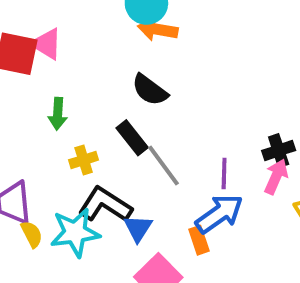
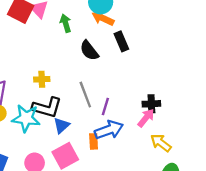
green arrow: (58, 114) -> (66, 23), moved, turned 144
black rectangle: (132, 138) -> (121, 41), moved
purple line: (224, 173) -> (105, 106), moved
black L-shape: (105, 205) -> (47, 107), turned 148

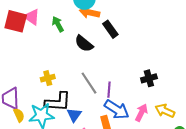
pink arrow: (146, 118) -> (141, 113), moved
blue arrow: (109, 130) -> (117, 109), turned 65

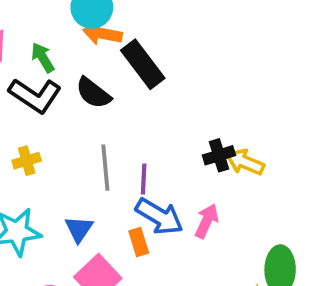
black rectangle: (110, 29) -> (143, 64), size x1.4
gray line: (89, 83) -> (105, 168), turned 30
black L-shape: (58, 102) -> (35, 95), moved, turned 32
yellow arrow: (165, 111) -> (245, 162), moved

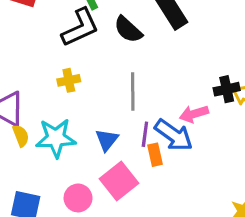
black L-shape: (35, 95) -> (80, 27), turned -63
purple line: (144, 179) -> (145, 134), moved
pink arrow: (207, 221) -> (194, 114), moved, turned -136

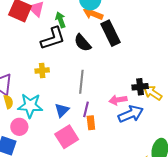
blue arrow: (174, 135) -> (131, 114), moved, turned -65
pink circle: (78, 198) -> (19, 127), moved

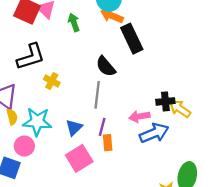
black L-shape: (53, 38) -> (31, 57), moved
black semicircle: (83, 43) -> (106, 66), moved
yellow cross: (42, 70) -> (52, 81), turned 32

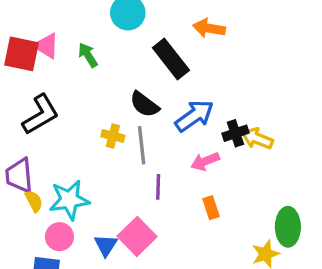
orange arrow: (112, 16) -> (209, 28), moved
yellow cross: (52, 81) -> (113, 136), moved
blue triangle: (74, 128) -> (106, 245), moved
blue arrow: (154, 133) -> (194, 116), moved
orange rectangle: (108, 143) -> (211, 208), moved

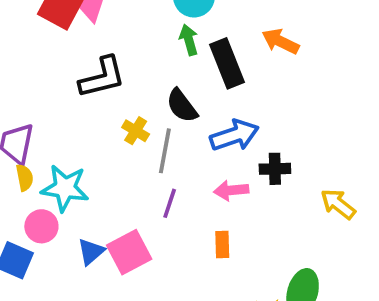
green arrow: (88, 55) -> (189, 40), moved
black L-shape: (41, 115) -> (102, 77), moved
yellow arrow: (257, 139) -> (338, 204), moved

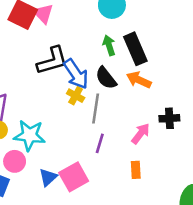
green arrow: (189, 40) -> (109, 45), moved
orange arrow: (280, 41) -> (139, 80), moved
blue arrow: (234, 135) -> (76, 74), moved, turned 76
pink arrow: (231, 190) -> (141, 134), turned 135

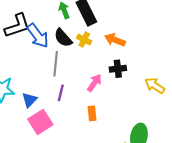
orange arrow: (139, 80) -> (115, 40), moved
yellow cross: (76, 96) -> (84, 40), moved
blue triangle: (48, 177) -> (29, 100), moved

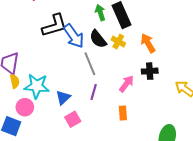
orange arrow: (115, 40) -> (148, 43), turned 36
gray line: (56, 64) -> (90, 64), turned -30
pink square: (40, 122) -> (73, 119), size x0.7

